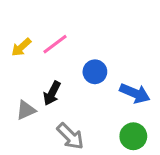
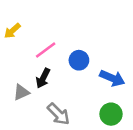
pink line: (55, 44) -> (46, 50), moved
yellow arrow: (21, 47) -> (12, 31), moved

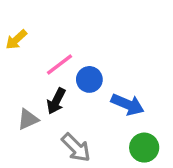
blue circle: (79, 60) -> (89, 79), moved
blue arrow: (112, 78) -> (128, 104), moved

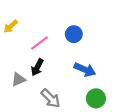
blue circle: (89, 79) -> (74, 34), moved

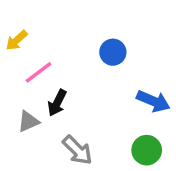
pink line: (39, 43) -> (39, 72), moved
blue arrow: (85, 70) -> (153, 101), moved

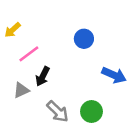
green circle: (147, 150) -> (91, 111), moved

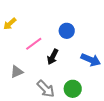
pink line: (29, 54) -> (34, 44), moved
black arrow: (43, 76) -> (53, 57), moved

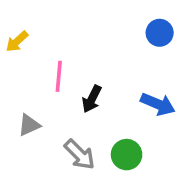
blue circle: (67, 31) -> (160, 33), moved
pink line: (34, 44) -> (59, 76), turned -48

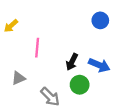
black arrow: (92, 99) -> (72, 62), moved
green circle: (127, 155) -> (80, 85), moved

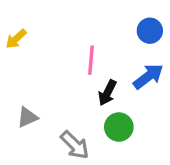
pink line: (37, 48) -> (91, 60), moved
blue arrow: (99, 65) -> (148, 76), moved, turned -60

